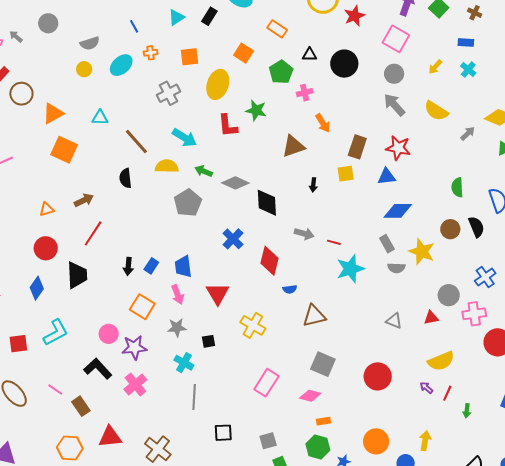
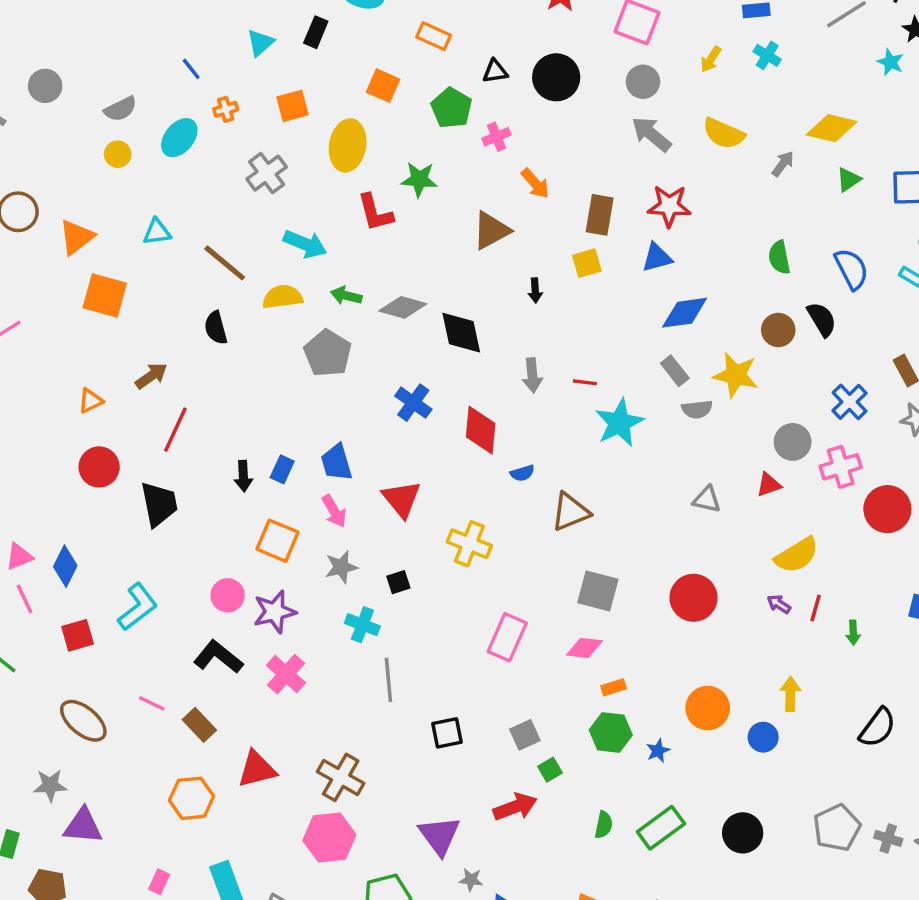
gray arrow: (304, 234) -> (532, 375), turned 78
blue diamond: (37, 288) -> (65, 566), moved

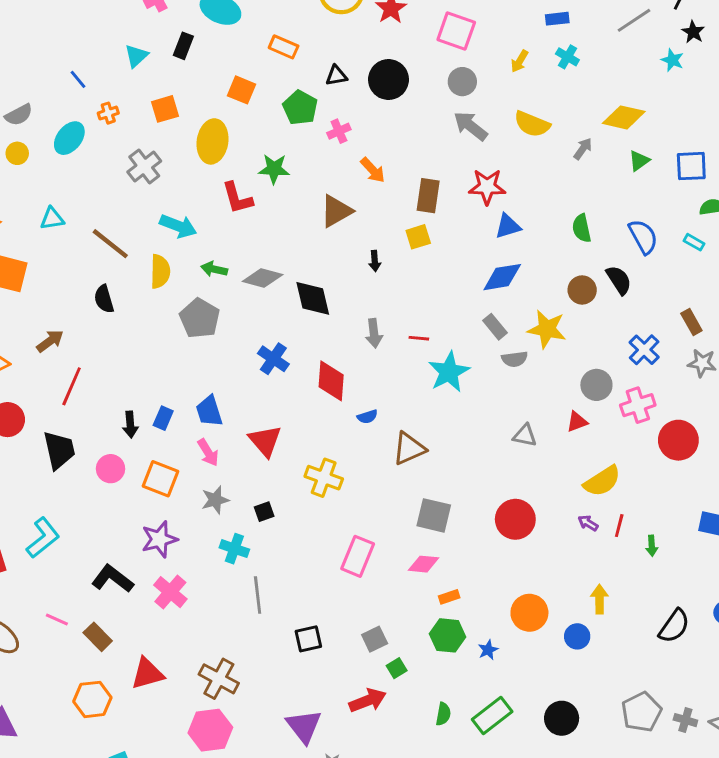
blue triangle: (657, 258) -> (508, 226), moved
yellow semicircle: (283, 297) -> (160, 271), turned 100
pink circle: (228, 595) -> (111, 469), moved

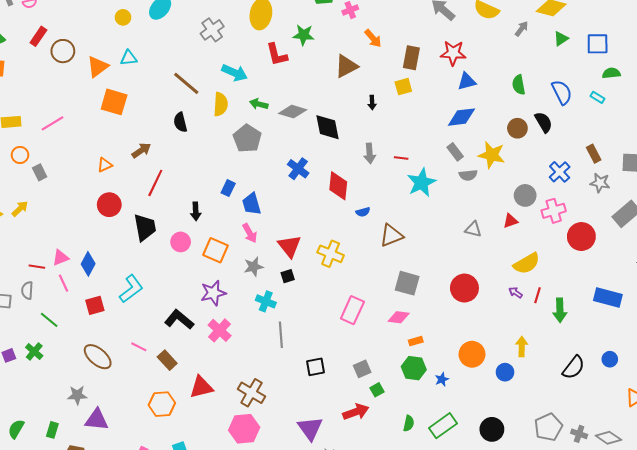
cyan triangle: (52, 219) -> (129, 58), moved
blue rectangle: (163, 418) -> (228, 188), moved
red triangle: (265, 441) -> (289, 246), moved
green arrow: (652, 546) -> (560, 310), size x1.6

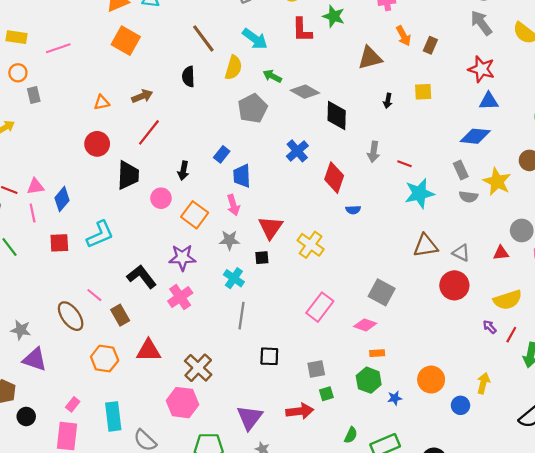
brown rectangle: (411, 58) -> (430, 45), moved, size x0.7
brown triangle: (391, 235) -> (425, 246), moved
red circle: (464, 288) -> (454, 285), moved
brown ellipse: (98, 357) -> (71, 316), moved

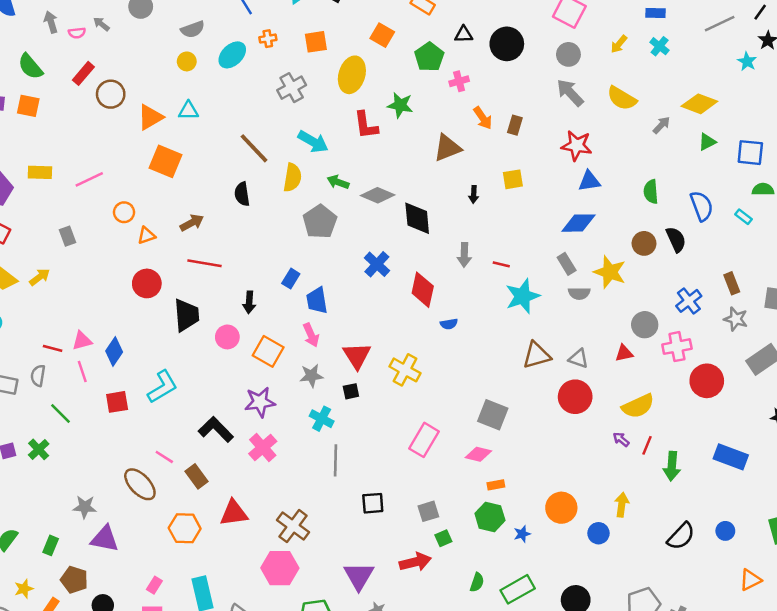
orange circle: (18, 73) -> (124, 212), moved
red line: (149, 132) -> (205, 263), turned 68

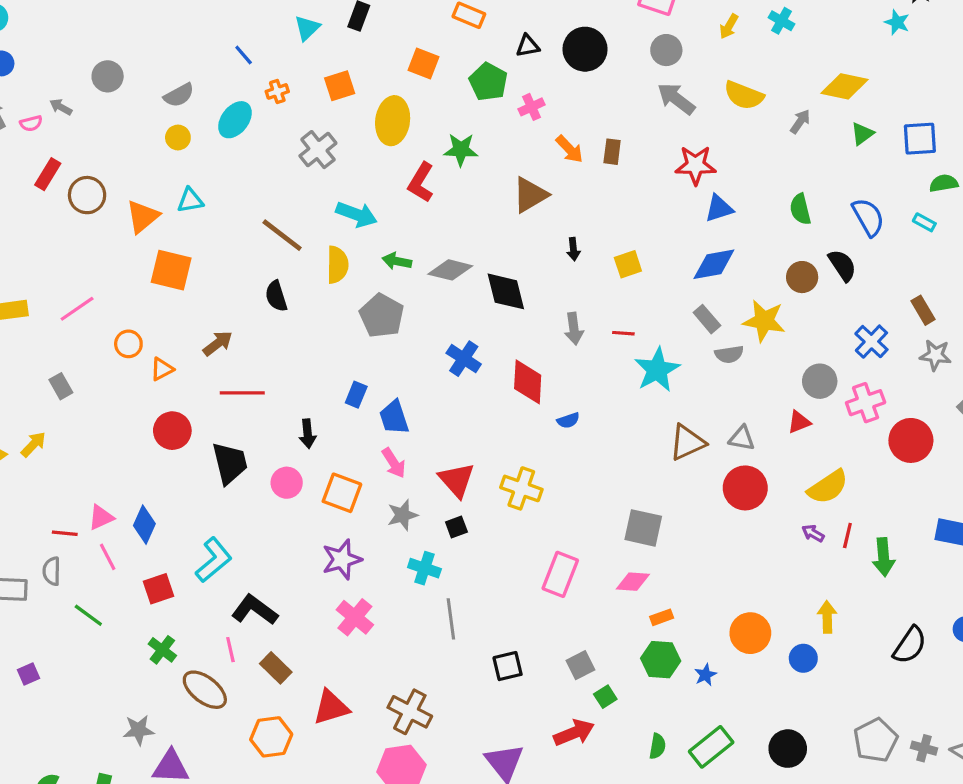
red L-shape: (366, 125) -> (421, 182), turned 48
yellow square: (513, 179) -> (628, 264), moved
black L-shape: (216, 429) -> (255, 610), moved
green cross: (39, 449) -> (162, 650), moved
pink line: (164, 457) -> (230, 650), turned 54

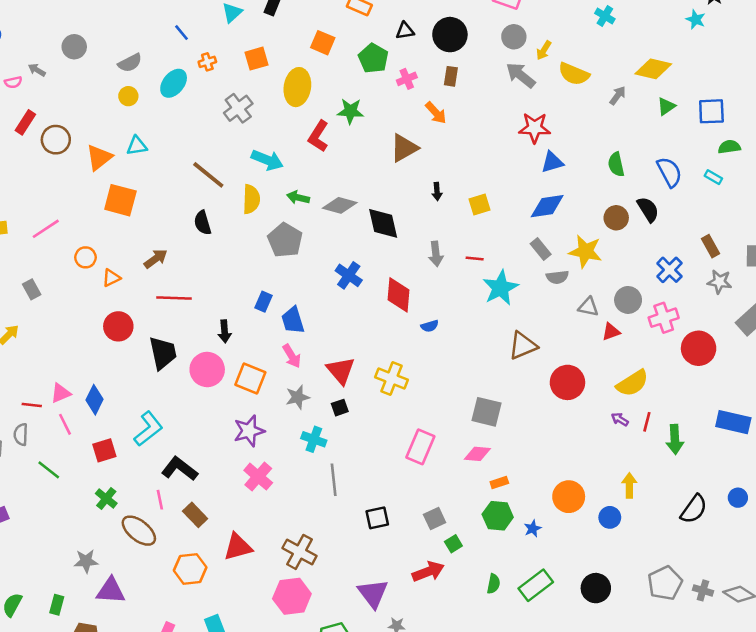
yellow arrow: (729, 26) -> (544, 50), moved
brown rectangle: (612, 152) -> (451, 76), moved
gray triangle: (742, 438) -> (588, 307), moved
pink circle: (287, 483) -> (207, 370), size x1.4

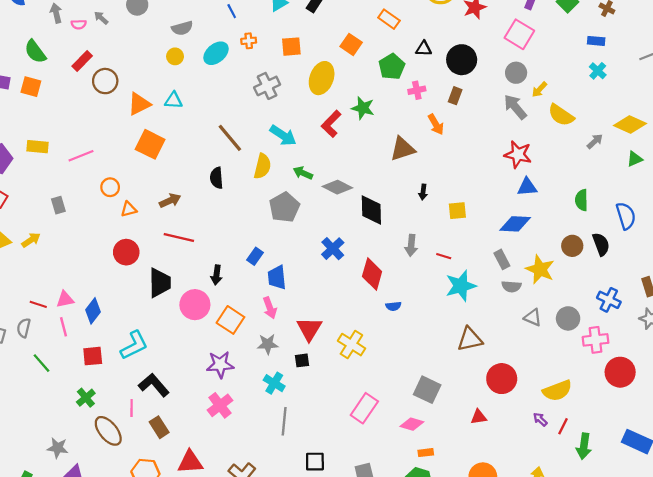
blue cross: (669, 270) -> (609, 300), turned -30
red triangle: (611, 332) -> (479, 417), moved

